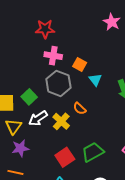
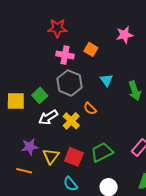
pink star: (112, 22) -> (125, 35), moved, turned 30
orange square: (80, 64) -> (91, 49), moved
yellow triangle: (13, 127) -> (51, 156), moved
red square: (65, 157) -> (74, 157), turned -36

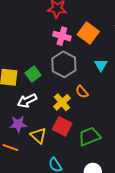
orange square: (91, 49) -> (88, 33), size x1.5
white arrow: (48, 117) -> (27, 101), moved
yellow triangle: (51, 156) -> (38, 136), turned -30
red square: (74, 157) -> (62, 126), moved

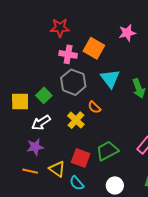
cyan triangle: (101, 65) -> (110, 79), size x1.5
red square: (62, 126) -> (81, 158), moved
yellow triangle: (38, 136) -> (57, 169), moved

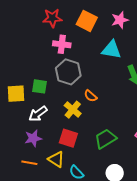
orange square: (94, 48) -> (87, 21), moved
cyan triangle: (110, 79) -> (111, 50), moved, turned -40
green square: (44, 95) -> (39, 86), turned -35
red square: (81, 158) -> (68, 138), moved

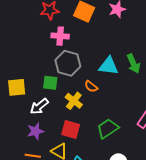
cyan triangle: (111, 50) -> (109, 66), moved
green square: (39, 86) -> (50, 83), moved

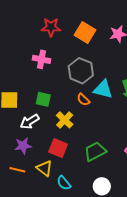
pink cross: (60, 36) -> (42, 59), moved
gray hexagon: (68, 63) -> (81, 71), moved
orange semicircle: (91, 86) -> (83, 100), moved

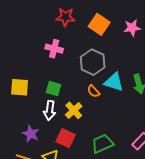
white arrow: (30, 122) -> (50, 110), moved, turned -54
purple star: (23, 146) -> (31, 134), turned 30

